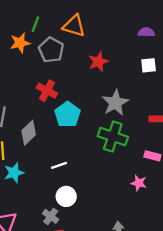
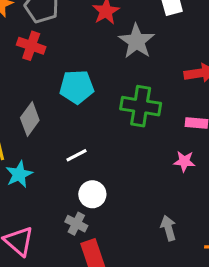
red cross: (47, 91) -> (31, 46), moved
gray star: (115, 103) -> (136, 41), moved
cyan pentagon: (68, 114) -> (77, 87), turned -30

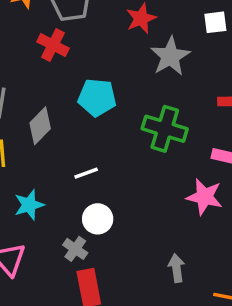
pink star: (184, 161) -> (204, 197), size x1.5
cyan star: (19, 174) -> (29, 205), moved

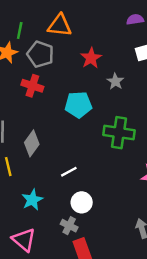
gray star: (170, 56) -> (115, 81), size x0.6
cyan pentagon: (97, 98) -> (78, 105), moved

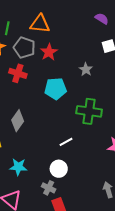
purple semicircle: (135, 19) -> (102, 19), turned 40
red star: (91, 58) -> (49, 52), moved
white line: (69, 172) -> (66, 142), moved
cyan star: (32, 200) -> (18, 167), turned 30

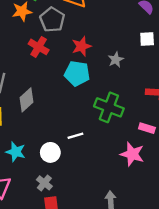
red star: (49, 52) -> (81, 46), moved
white circle: (59, 169) -> (50, 152), moved

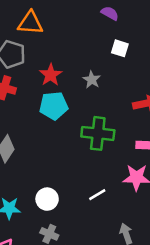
white square: (147, 39) -> (120, 48), turned 35
white line: (75, 136) -> (97, 195), moved

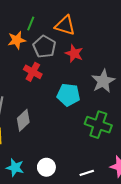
red star: (51, 75) -> (74, 53), moved, turned -30
gray star: (92, 80) -> (103, 81), size x1.6

